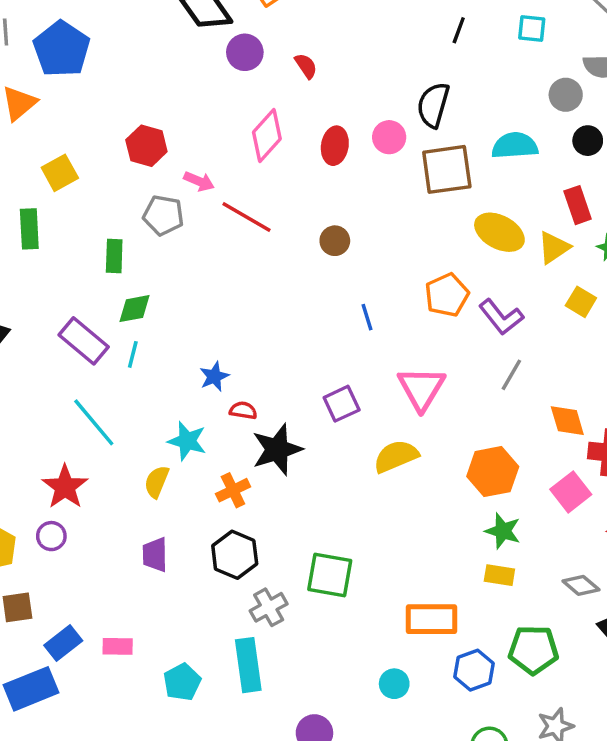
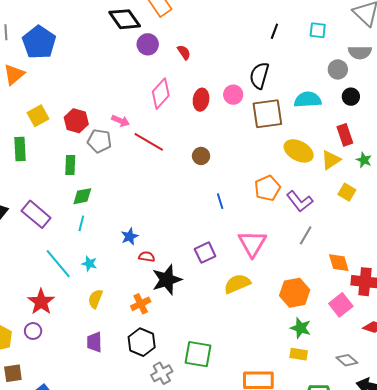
red hexagon: (146, 146) -> (76, 121), moved
purple rectangle: (84, 341) -> (36, 214), moved
cyan star: (187, 441) -> (89, 264), moved, size x0.7

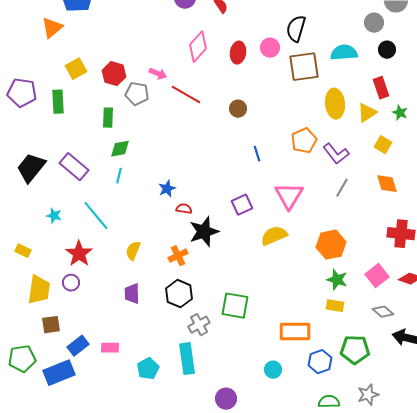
yellow ellipse: (299, 151) -> (335, 104), turned 56
orange diamond: (339, 263) -> (387, 184), moved
cyan star: (89, 264) -> (54, 216), moved
pink square: (341, 305) -> (377, 276), moved

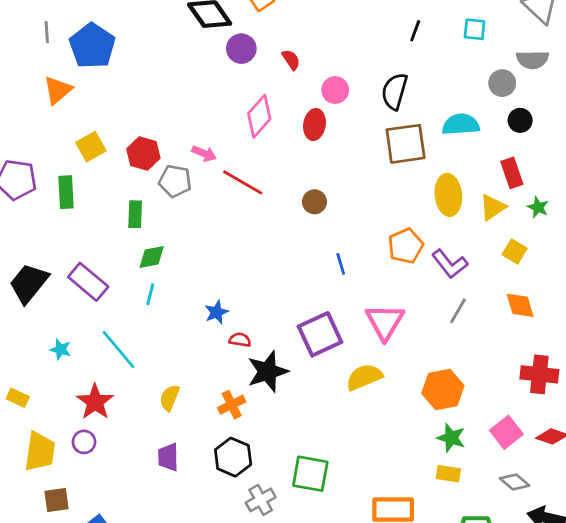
pink circle: (270, 48) -> (335, 90), moved
purple square: (242, 205) -> (320, 334), size x1.5

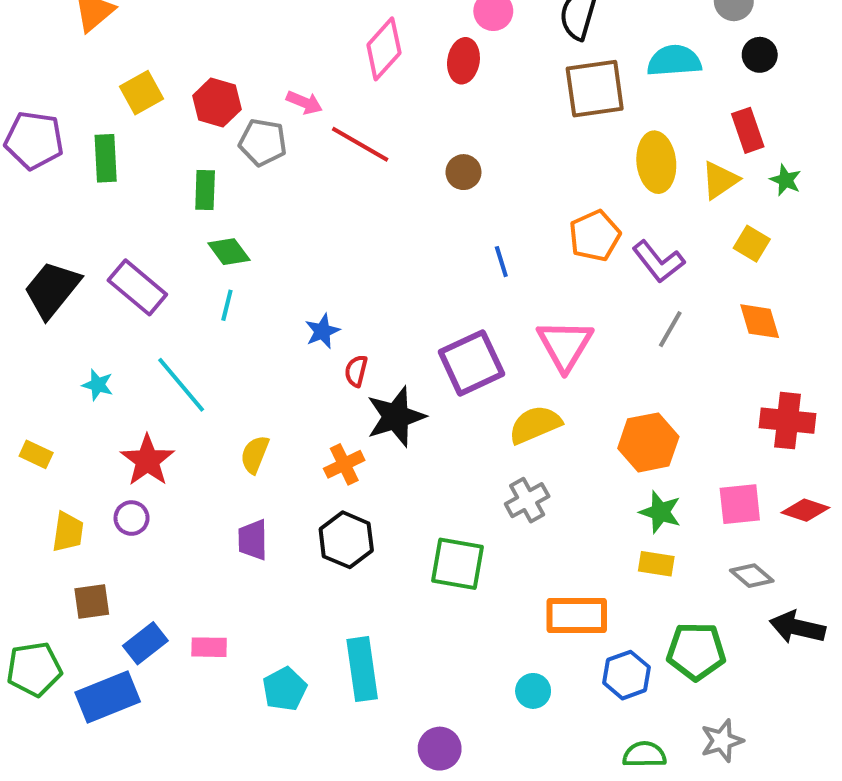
green diamond: (152, 257) -> (229, 252), turned 64
red semicircle: (240, 340) -> (356, 371), turned -85
pink square: (506, 432) -> (740, 504), turned 32
yellow trapezoid: (40, 452) -> (68, 532), size x0.7
gray cross: (261, 500) -> (527, 500), moved

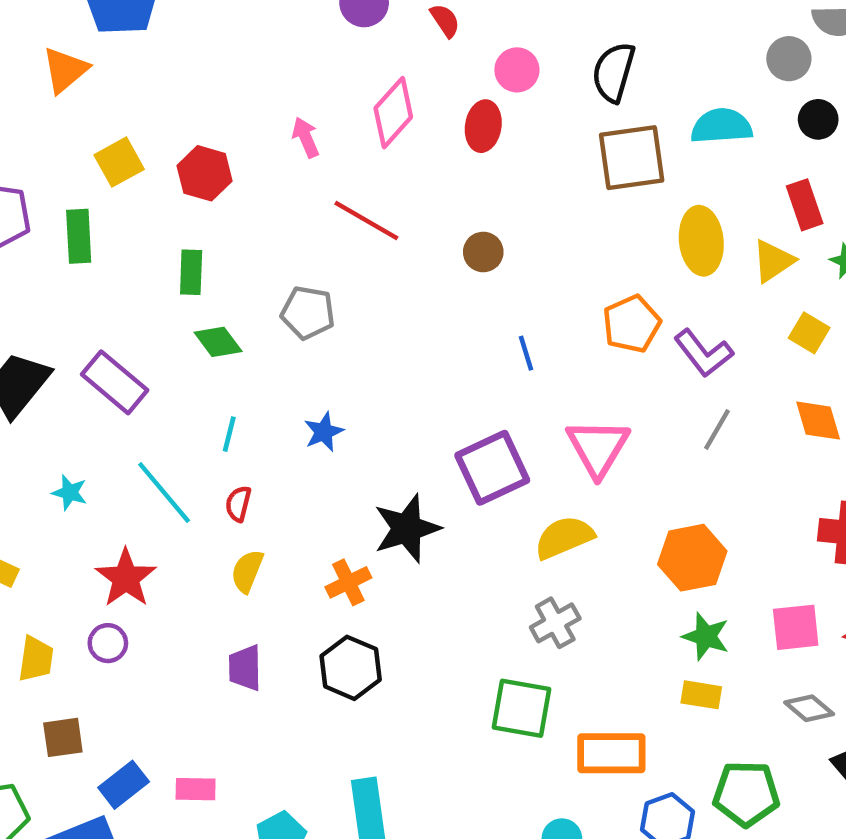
pink arrow: (304, 103) -> (306, 137), moved, turned -136
gray pentagon: (263, 142) -> (308, 313), moved
cyan line: (227, 305) -> (229, 434), moved
red semicircle: (356, 371) -> (238, 504), moved
green square: (458, 564) -> (521, 708), moved

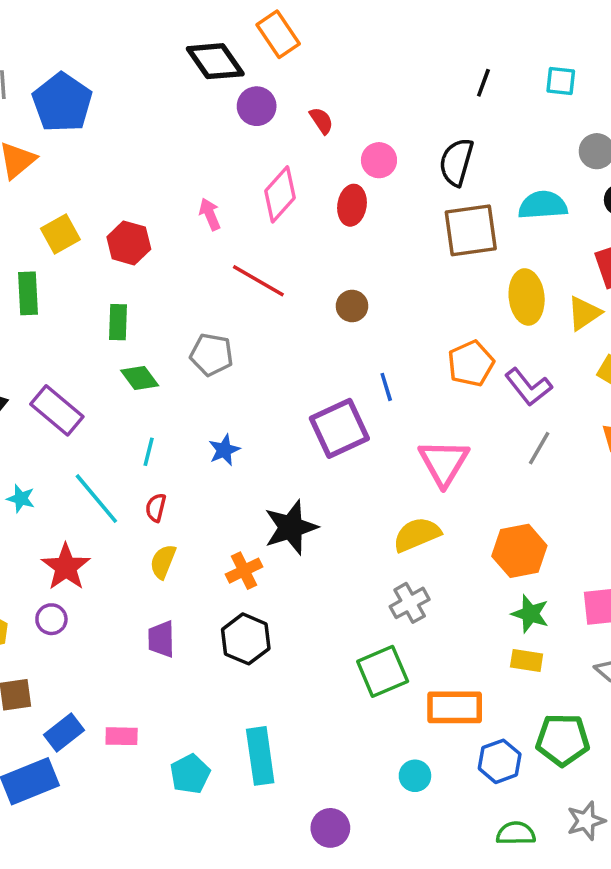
purple square: (492, 468) -> (339, 428), moved
green square: (521, 708) -> (383, 671), turned -33

